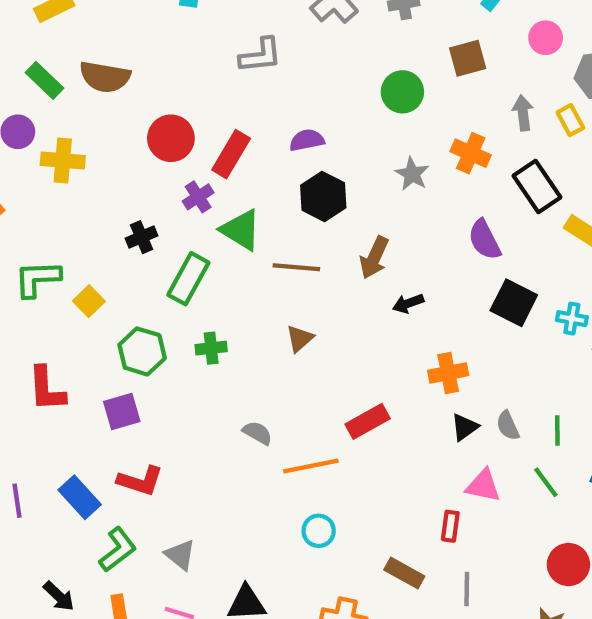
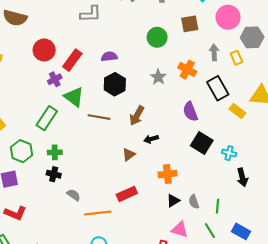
pink circle: (546, 38) -> (228, 17), size x1.5
black cross: (141, 237) -> (54, 174), moved, turned 32
brown triangle: (300, 339) -> (129, 154), moved

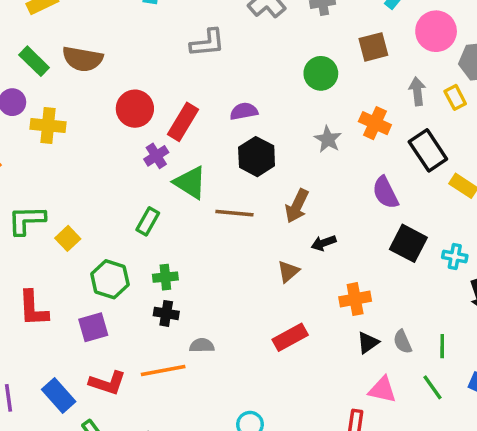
green rectangle: (47, 118) -> (148, 221), size x0.7
gray semicircle: (73, 195) -> (202, 345), turned -32
orange line: (98, 213) -> (163, 370), moved

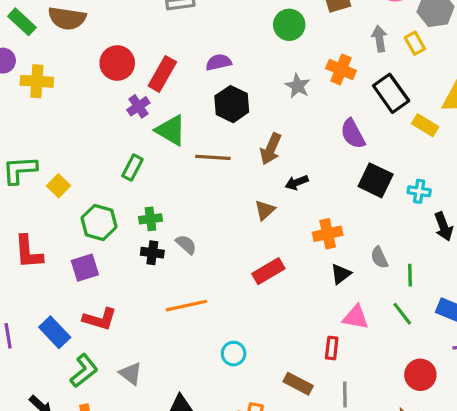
gray semicircle: (402, 342) -> (379, 258), moved
gray semicircle: (202, 345) -> (186, 244), moved, turned 45
orange line: (163, 370) -> (187, 306), moved

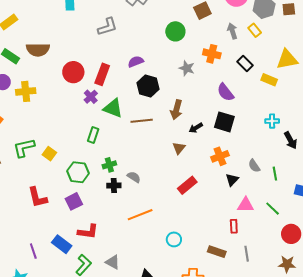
black rectangle: (391, 93) -> (245, 63), size x0.7
black square: (376, 180) -> (224, 122), moved
green line: (402, 314) -> (273, 209), moved

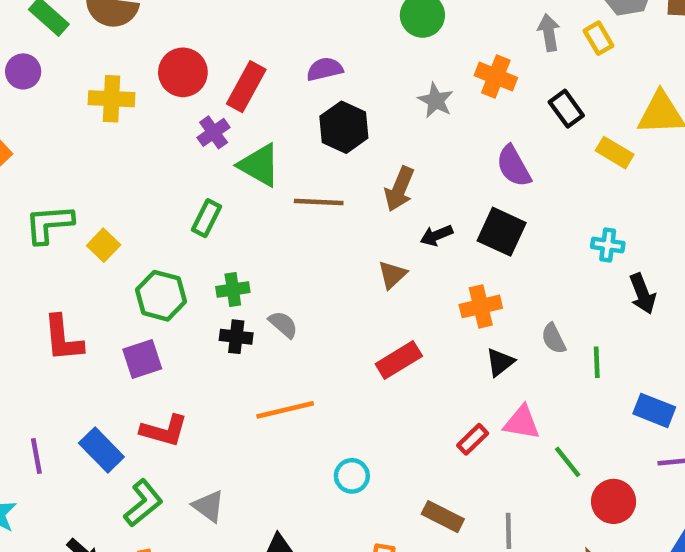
yellow cross: (26, 91) -> (112, 99), moved
green line: (273, 209) -> (568, 462), moved
red rectangle: (234, 226) -> (473, 439), moved, turned 40

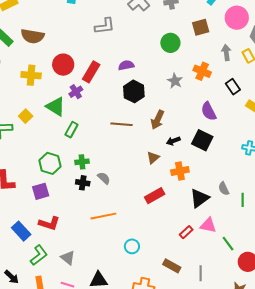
green triangle: (259, 165) -> (56, 106), moved
yellow square: (104, 245) -> (26, 116), moved
orange cross: (481, 306) -> (180, 171), moved
black triangle: (500, 362) -> (200, 198), size x1.5

